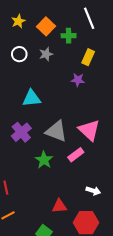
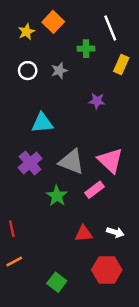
orange square: (46, 26) -> (53, 22), moved
yellow rectangle: (88, 57) -> (121, 64), moved
red triangle: (59, 206) -> (84, 234), moved

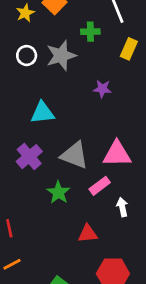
gray star: (59, 71) -> (61, 56), size x1.6
pink triangle: (110, 161) -> (117, 154), turned -44
white arrow: (115, 232) -> (122, 207), moved, turned -119

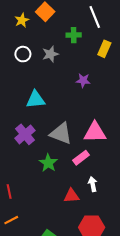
gray star: (61, 56) -> (50, 54), size x0.7
white arrow: (122, 207) -> (93, 184), moved

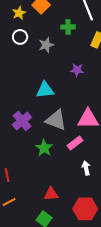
white circle: (23, 54) -> (20, 37), moved
cyan triangle: (36, 100) -> (45, 90), moved
red triangle: (72, 196) -> (51, 194), moved

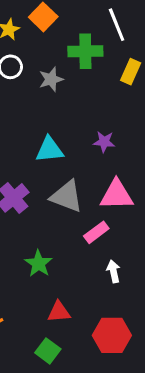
green cross: (68, 27) -> (85, 51), size x1.5
purple star: (77, 70) -> (104, 142), moved
green star: (44, 148) -> (39, 264), moved

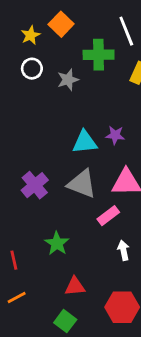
cyan triangle: (49, 150) -> (85, 142), moved

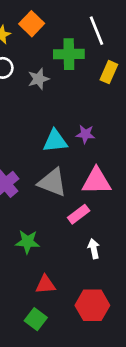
green star: (57, 243) -> (27, 242), turned -30

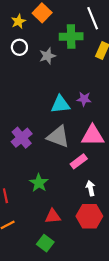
green star: (27, 242) -> (39, 183), turned 30
red hexagon: (92, 305) -> (89, 216), moved

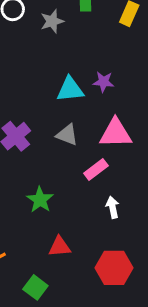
gray triangle: (58, 137) -> (67, 135), size x0.7
red hexagon: (89, 216) -> (114, 268), moved
green square: (45, 243) -> (35, 287), moved

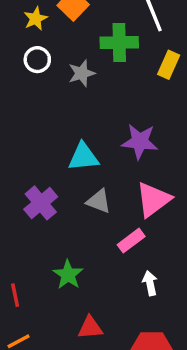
purple star: (103, 82) -> (140, 142), size x1.5
cyan triangle: (70, 89) -> (83, 157), moved
pink triangle: (116, 133) -> (153, 200), turned -36

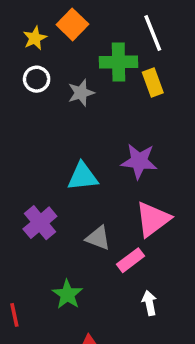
yellow rectangle: (169, 65) -> (153, 83), moved, turned -44
gray triangle: (99, 201) -> (98, 238), moved

